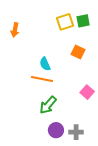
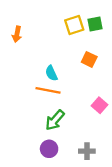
purple circle: (56, 130) -> (49, 149), moved

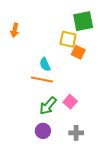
green square: (95, 24) -> (83, 21), size x1.5
yellow square: (74, 25) -> (68, 39), moved, turned 30
pink square: (100, 105) -> (70, 102), moved

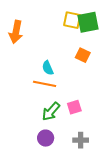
orange arrow: (15, 30) -> (16, 32), size x1.5
yellow square: (68, 39) -> (72, 20), moved
pink square: (70, 102) -> (74, 107), turned 32

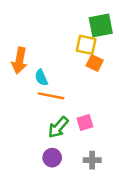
yellow square: (72, 20) -> (86, 45), moved
orange arrow: (16, 32) -> (19, 61), moved
cyan semicircle: (48, 68) -> (41, 78), moved

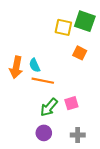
green square: (101, 25) -> (85, 21), turned 30
yellow square: (86, 45) -> (63, 27), moved
orange arrow: (19, 61) -> (16, 67), moved

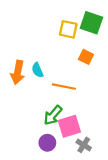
orange line: (43, 81) -> (64, 87), moved
pink square: (71, 103) -> (69, 126), moved, size x1.5
gray cross: (78, 135) -> (84, 145), turned 32

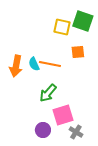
orange square: (86, 57) -> (78, 52), turned -32
orange line: (64, 87) -> (50, 64), moved
green arrow: (53, 115) -> (48, 93), moved

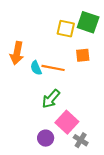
orange arrow: (16, 66) -> (17, 53), moved
pink square: (63, 115) -> (67, 122), turned -30

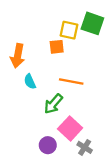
orange square: (83, 55) -> (57, 47), moved
cyan semicircle: (36, 68) -> (30, 82), moved
orange line: (53, 68) -> (71, 82), moved

